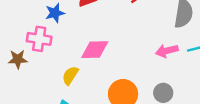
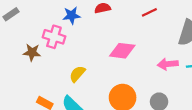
pink diamond: (95, 50) -> (122, 51), moved

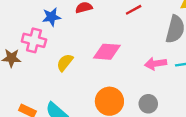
yellow semicircle: (77, 74) -> (65, 63), moved

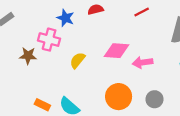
blue star: (51, 17) -> (65, 18), turned 30
pink arrow: (156, 64) -> (143, 62), moved

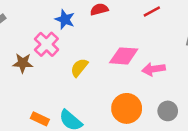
pink cross: (49, 40) -> (46, 44), turned 30

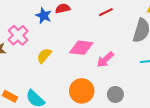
blue star: (65, 19) -> (44, 16), moved
pink arrow: (154, 69) -> (105, 60), turned -36

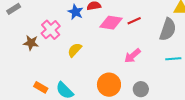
red line: (106, 12) -> (134, 21), moved
pink diamond: (81, 48) -> (111, 23), moved

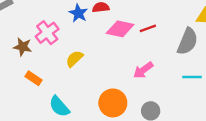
orange rectangle: (41, 87) -> (34, 78), moved

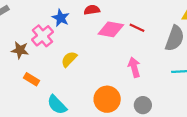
blue star: (78, 13) -> (61, 18), moved
red line: (148, 28) -> (137, 28), turned 49
pink arrow: (143, 70) -> (134, 67), turned 114

